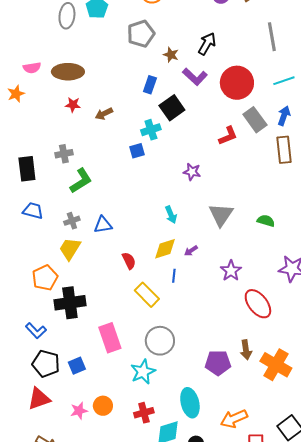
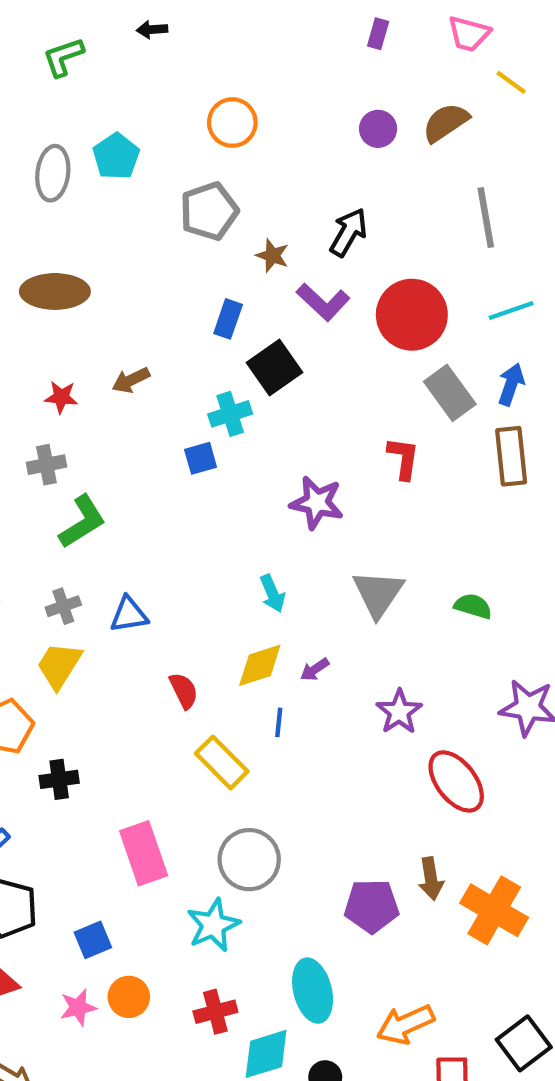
red star: (73, 105) -> (61, 397), moved
red L-shape: (228, 136) -> (403, 458), moved, turned -60
purple star: (192, 172) -> (317, 503), size x1.4
black cross: (70, 303) -> (59, 779), size x0.6
blue square: (77, 366) -> (93, 940), moved

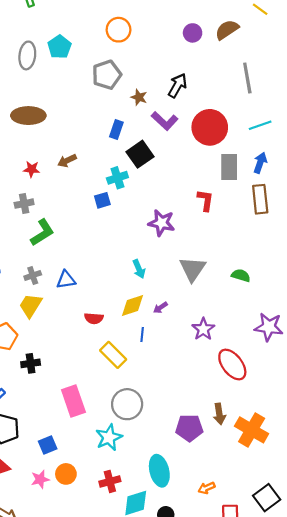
gray rectangle: (450, 393) -> (229, 167), turned 36
red semicircle: (184, 691) -> (94, 318), turned 120
orange arrow: (405, 1024) -> (207, 488), size x0.6

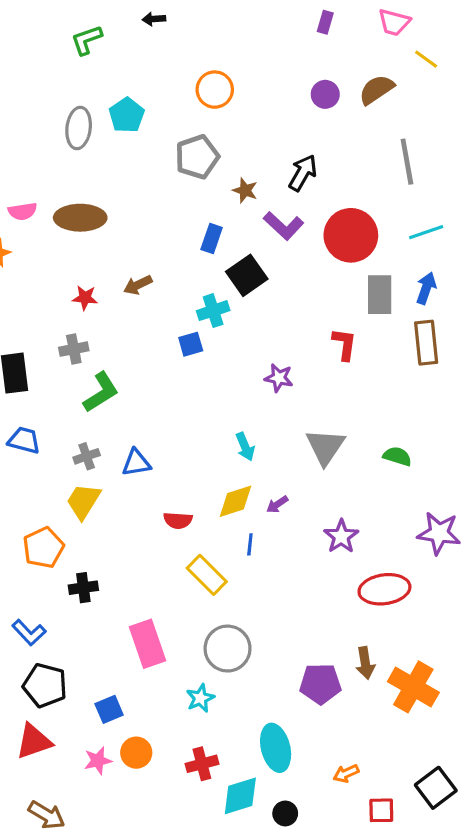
purple star: (161, 223) -> (279, 378), size x0.7
red ellipse: (232, 365) -> (384, 589), turned -60
cyan star: (109, 437) -> (200, 698), size x0.7

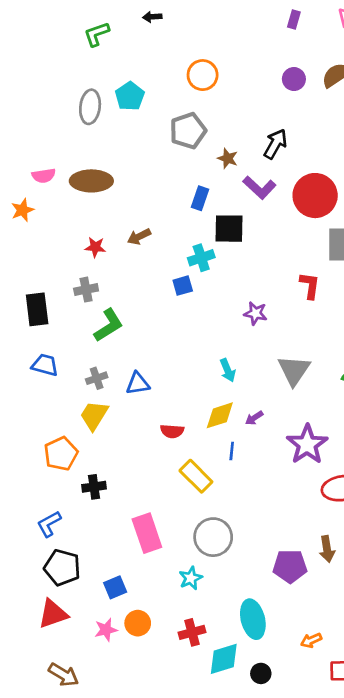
black square: (247, 275) -> (229, 229), turned 36
purple star: (341, 536) -> (307, 444), size x1.4
blue L-shape: (29, 632) -> (49, 524), turned 104

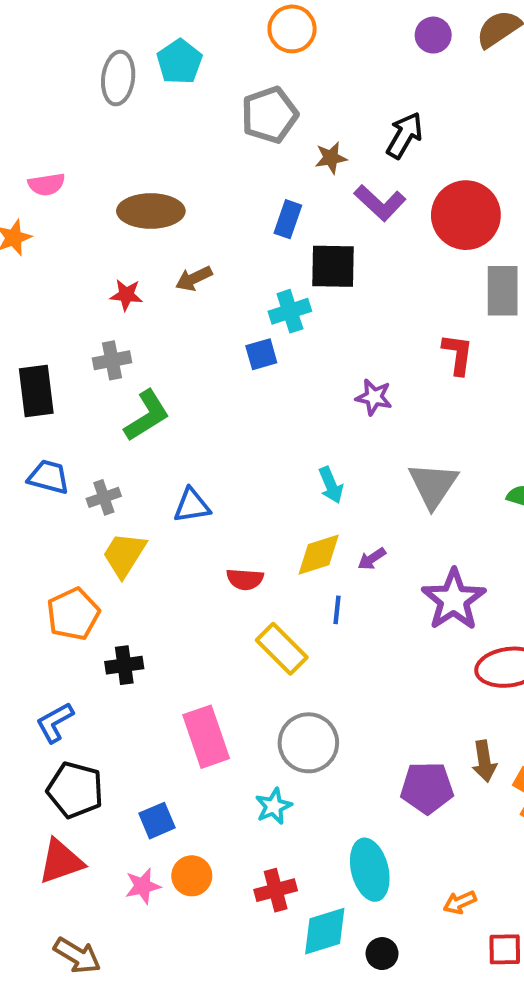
brown star: (228, 158) -> (331, 158), turned -30
brown ellipse: (91, 181) -> (151, 211), moved
gray cross: (97, 378) -> (104, 497), moved

